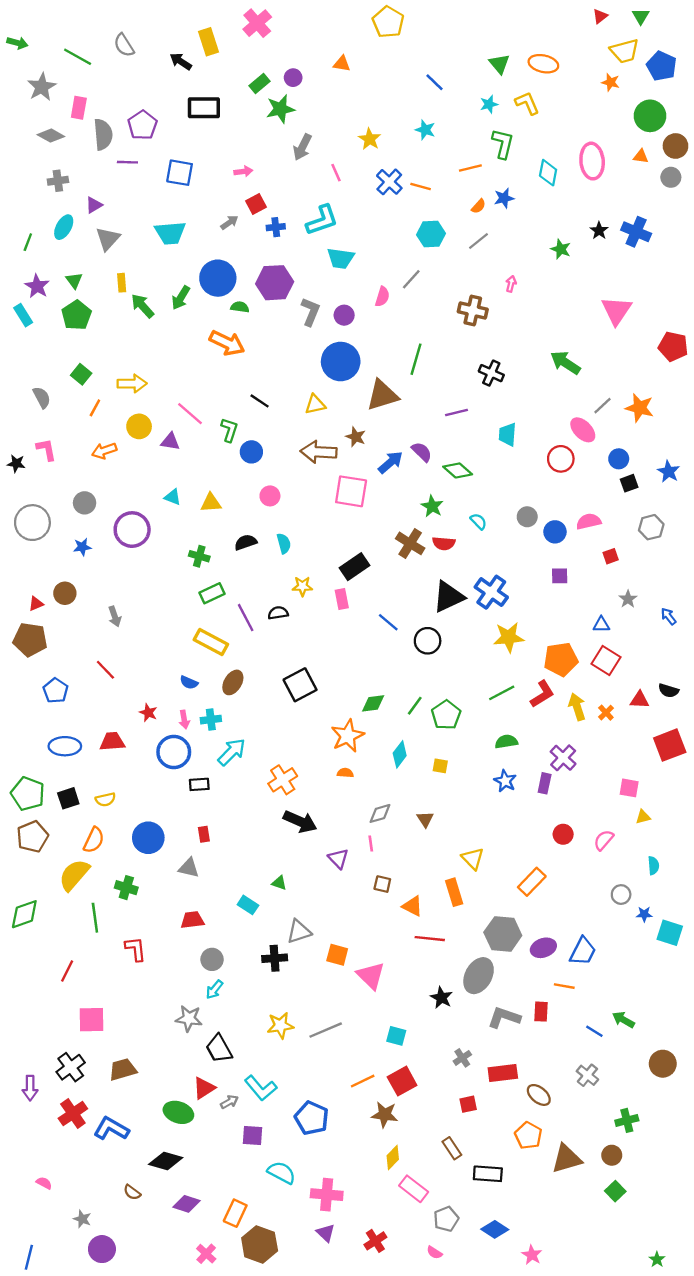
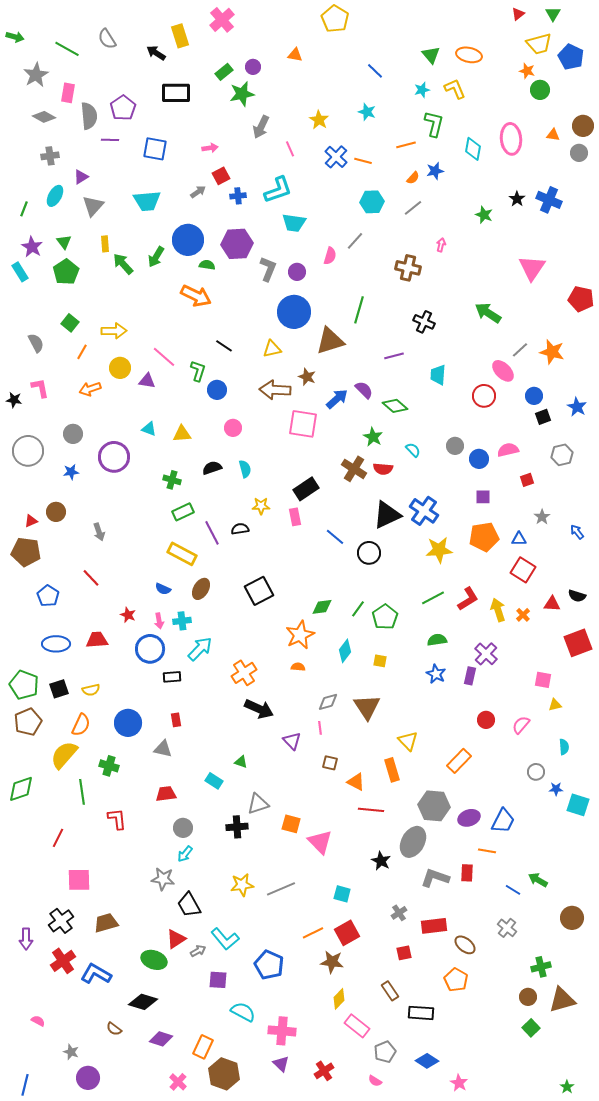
green circle: (650, 116) -> (540, 90), moved, size x0.7
orange pentagon: (561, 659) -> (484, 537), moved
brown triangle: (425, 819) -> (367, 707), size x1.8
brown triangle: (567, 1159) -> (562, 1000), moved

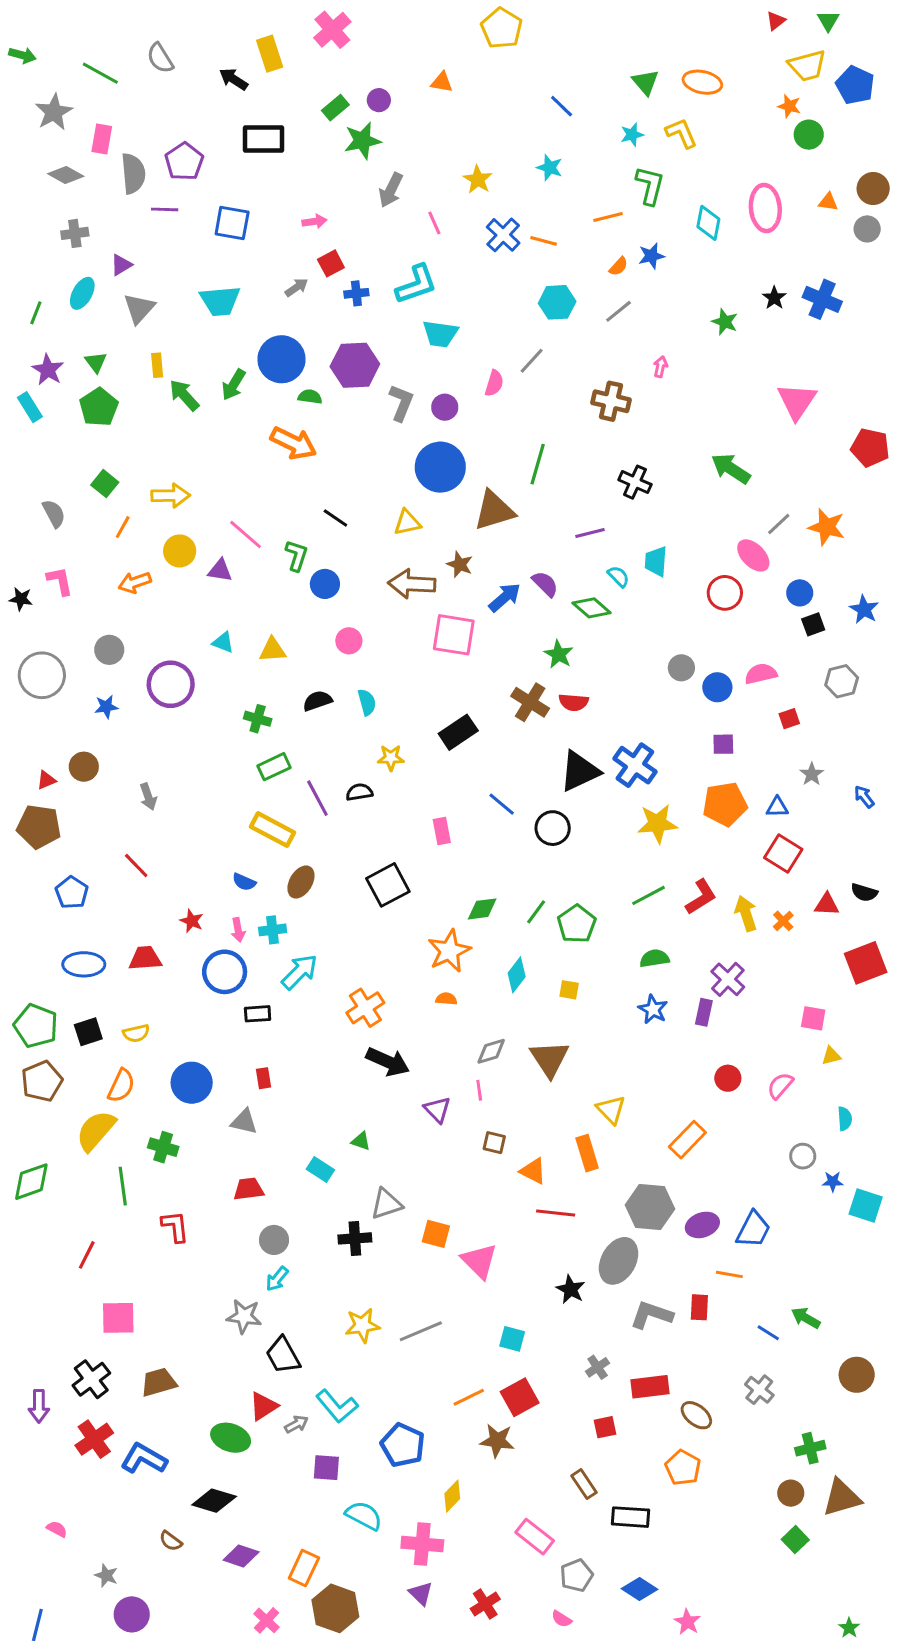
cyan semicircle: (413, 450) -> (619, 576), moved
pink rectangle: (295, 517) -> (442, 831), moved
yellow diamond: (339, 999) -> (452, 1496), moved

